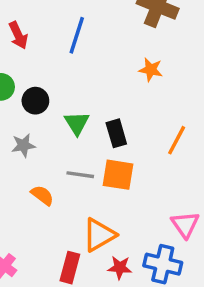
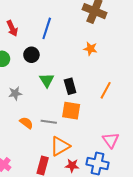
black circle: (35, 101) -> (31, 55), moved
gray line: (80, 175) -> (49, 122), moved

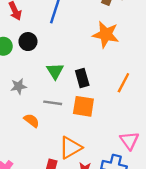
orange star: (90, 49) -> (106, 34), size x1.6
black circle: (31, 55) -> (28, 42), moved
gray line: (49, 122) -> (53, 103), moved

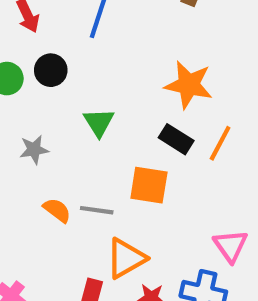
orange star: (106, 34) -> (189, 85), moved
black rectangle: (82, 78) -> (176, 139), moved, turned -42
gray line: (53, 103) -> (97, 210), moved

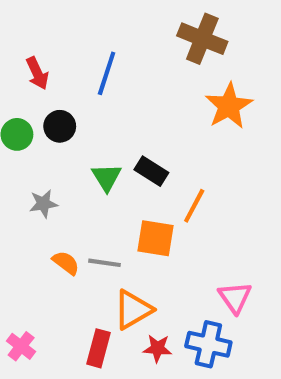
orange star: (189, 85) -> (229, 106), moved, turned 30
black rectangle: (176, 139) -> (151, 171), moved
orange line: (220, 143) -> (194, 206), moved

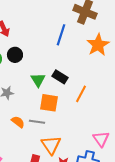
blue line: (107, 73) -> (61, 35), moved
orange square: (155, 238) -> (49, 103), moved
orange triangle: (133, 310) -> (51, 145), turned -35

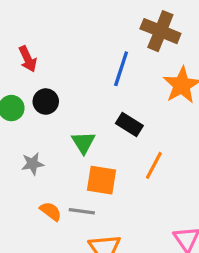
black rectangle: (60, 77) -> (129, 124), moved

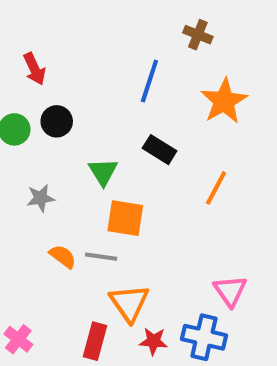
brown cross: (160, 31) -> (198, 35), size x0.6
orange line: (154, 165) -> (216, 188), moved

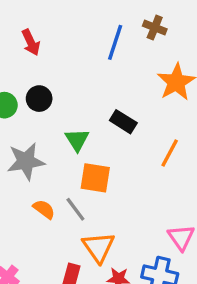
red arrow: (34, 69) -> (31, 42), moved
blue line: (149, 81) -> (115, 42), moved
gray star: (41, 198) -> (26, 161), size x1.6
gray line: (101, 257) -> (75, 209), turned 45

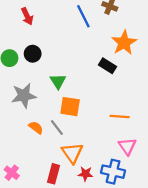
blue line: (115, 42) -> (83, 16), turned -45
black rectangle: (123, 122) -> (108, 66), moved
orange line: (170, 153) -> (120, 117), moved, turned 66

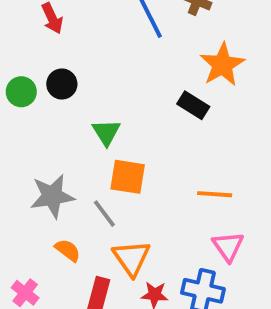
gray star: (24, 96) -> (52, 196), moved
orange semicircle: (36, 128) -> (68, 250), moved

